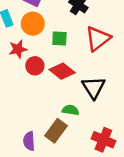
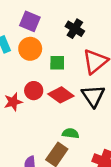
red star: (18, 49) -> (13, 102), moved
black triangle: (94, 87) -> (93, 96), moved

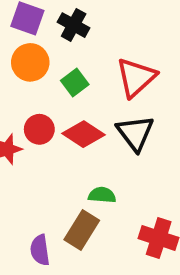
black cross: (75, 29) -> (74, 25), moved
green square: (57, 63) -> (75, 83), turned -35

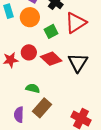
red triangle: (136, 77) -> (76, 23), moved
green semicircle: (102, 195) -> (33, 88), moved

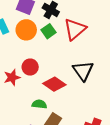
green square: (51, 31) -> (48, 31), moved
red diamond: (51, 59) -> (54, 84), moved

